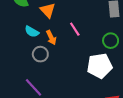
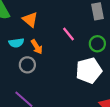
pink line: (75, 29) -> (69, 34), moved
cyan semicircle: (32, 32) -> (16, 43), turned -32

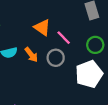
orange triangle: (30, 20) -> (42, 27), moved
gray circle: (27, 65) -> (56, 58), moved

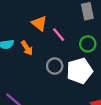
gray circle: (56, 58) -> (55, 66), moved

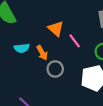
gray circle: (55, 66) -> (55, 69), moved

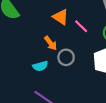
cyan semicircle: (22, 48) -> (40, 66), moved

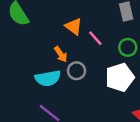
cyan semicircle: (40, 66) -> (48, 78), size x1.5

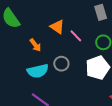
orange arrow: (61, 54) -> (35, 45), moved

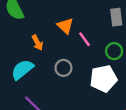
cyan semicircle: (38, 71) -> (22, 70), moved, turned 145

